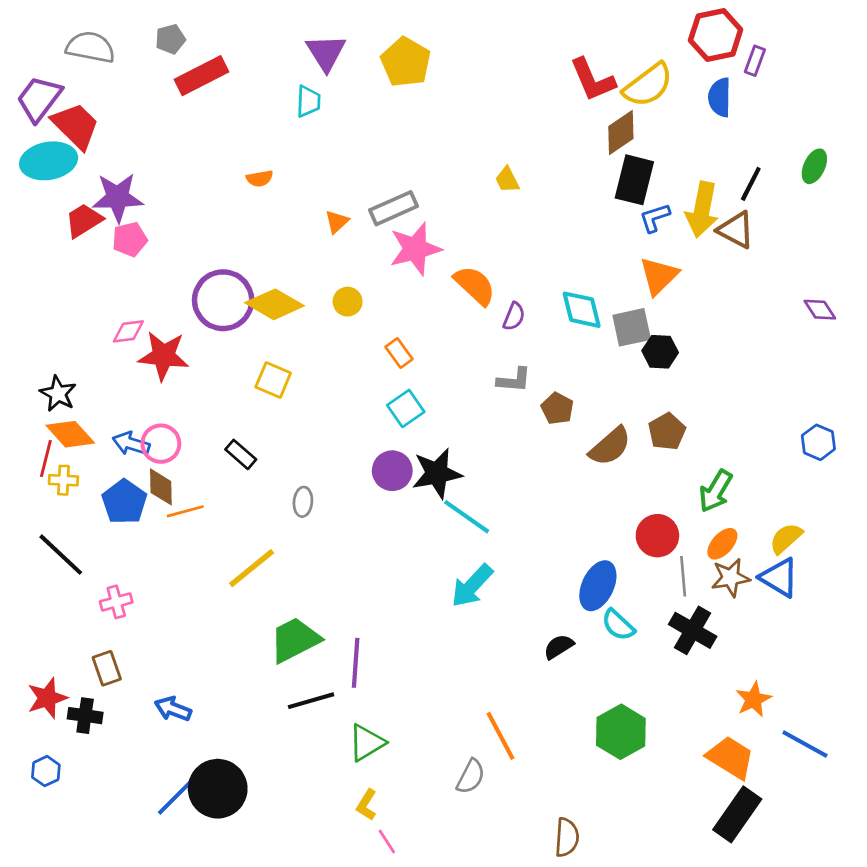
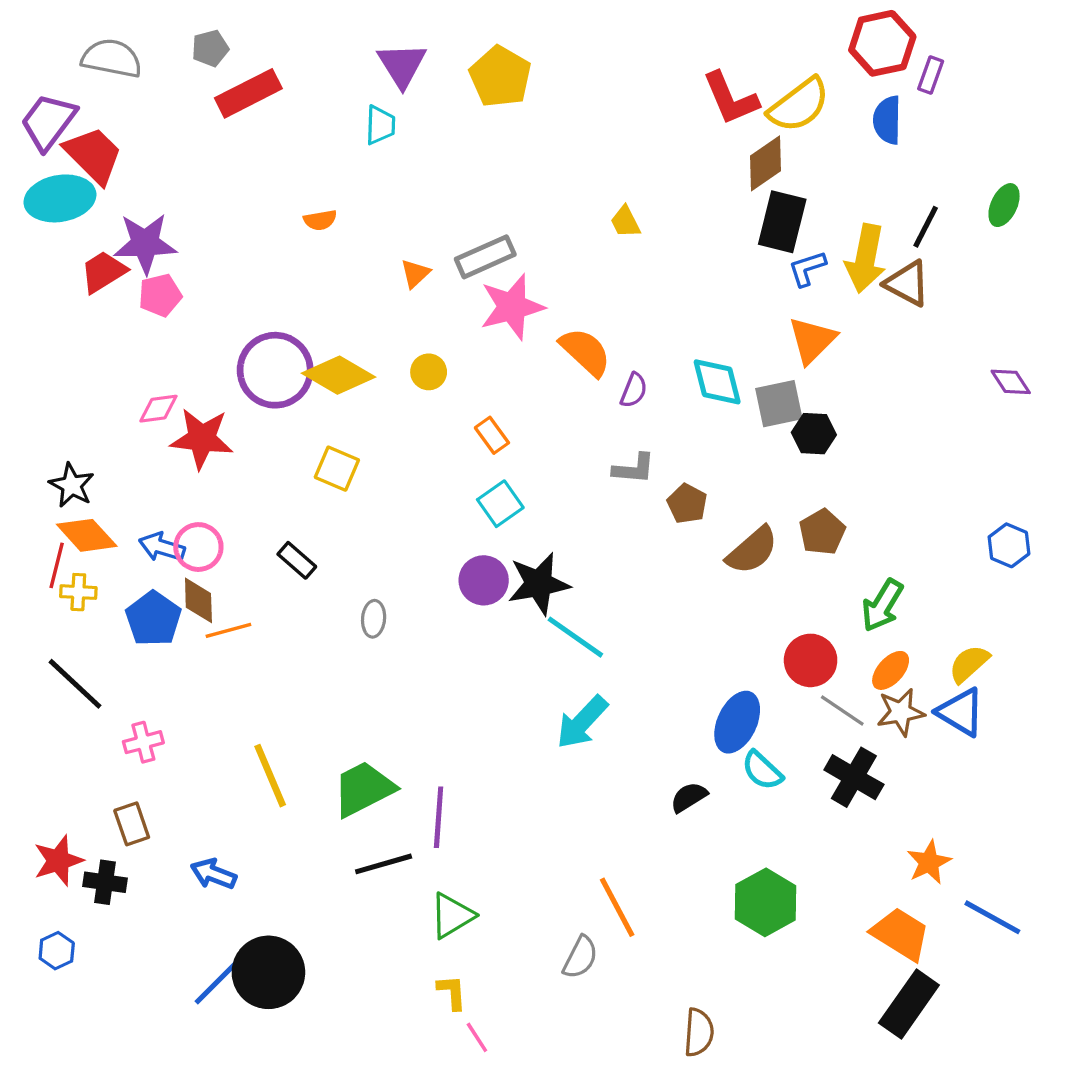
yellow line: (252, 568) -> (270, 776), moved, turned -74
gray line: (683, 576) -> (842, 710), turned -51
yellow L-shape: (367, 805) -> (452, 992), turned 144

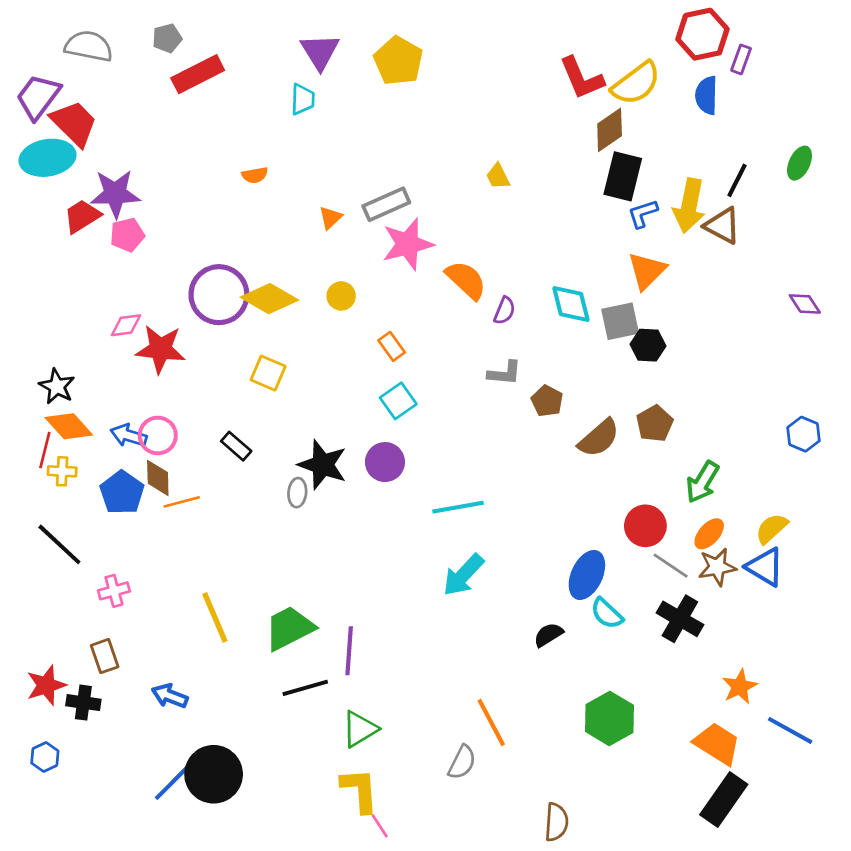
black star: (539, 584) -> (323, 465), moved, turned 30
cyan line: (575, 637) -> (458, 507), turned -45
yellow L-shape: (452, 992) -> (360, 790), size x1.6

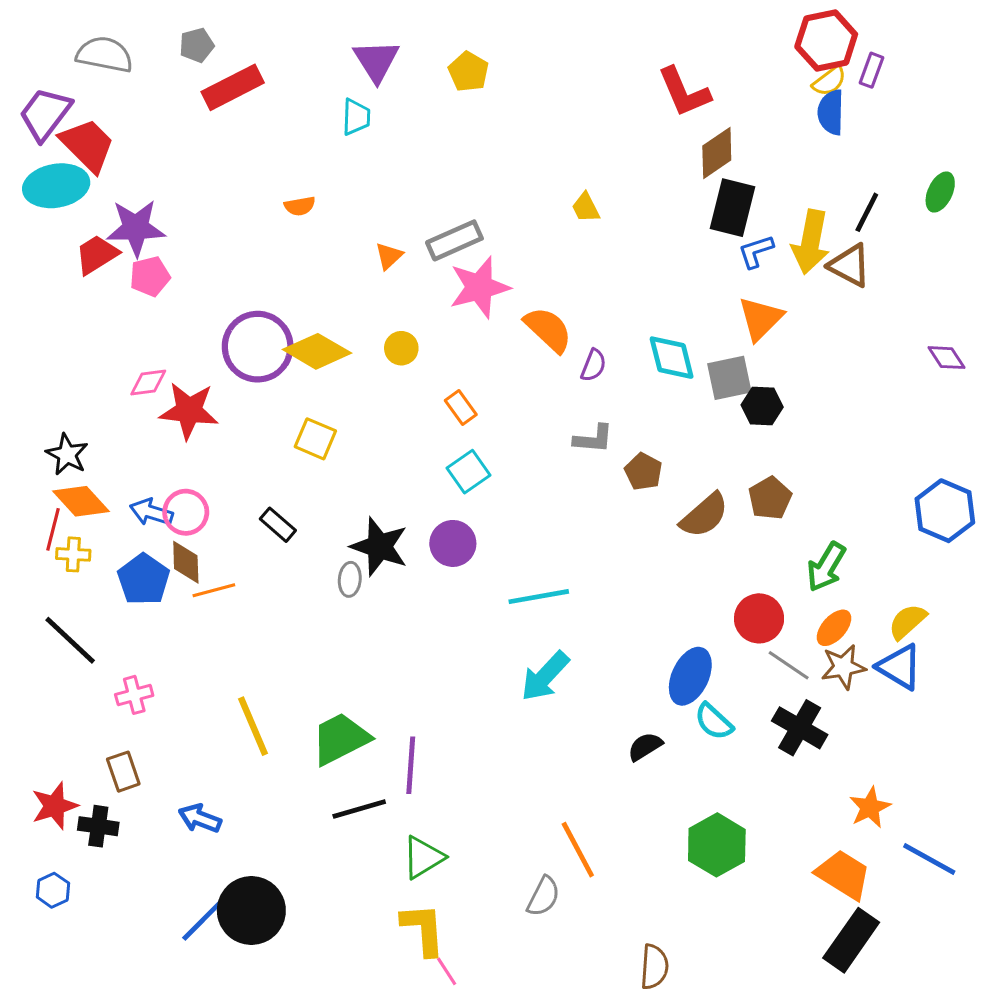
yellow pentagon: (398, 61) -> (468, 72), size x0.7
yellow semicircle: (636, 83) -> (829, 81), moved, size x0.6
blue hexagon: (803, 434) -> (945, 511), size x1.5

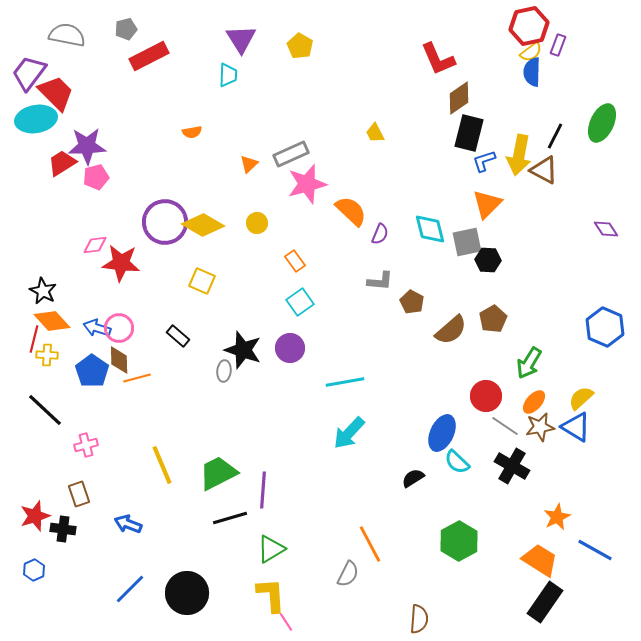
green ellipse: (940, 192) -> (602, 123), size x1.5
black circle: (251, 911) -> (187, 593), moved

